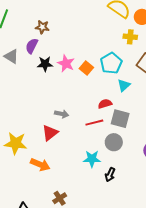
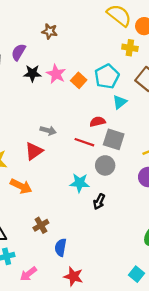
brown star: (42, 27) -> (50, 31), moved
red line: (94, 123) -> (84, 142), turned 30

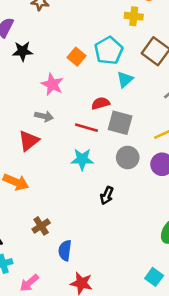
pink star: (56, 74) -> (52, 84), moved
gray circle: (105, 165) -> (128, 157), moved
cyan star: (80, 183) -> (82, 159), moved

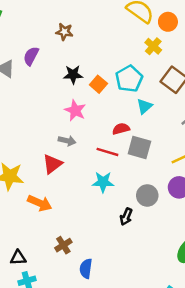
yellow cross: (134, 16) -> (153, 46), turned 35
black star: (23, 51) -> (73, 75), moved
gray circle: (128, 157) -> (147, 195), moved

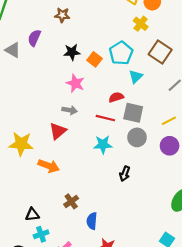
gray circle: (147, 195) -> (137, 137), moved

